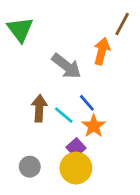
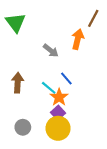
gray arrow: (66, 66) -> (51, 51), size x0.7
brown arrow: (39, 108) -> (18, 83), moved
orange star: (94, 126) -> (59, 97), moved

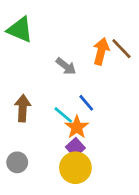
brown line: (93, 18) -> (121, 49), moved, turned -72
green triangle: (16, 23) -> (20, 30), turned -30
gray circle: (23, 127) -> (17, 162), moved

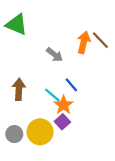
yellow circle: (75, 168) -> (40, 132), moved

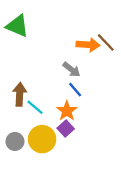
orange arrow: (84, 42) -> (88, 45), turned 80
gray arrow: (55, 55) -> (72, 70), moved
cyan line: (52, 95) -> (35, 107), moved

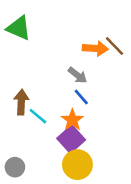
purple square: (66, 129) -> (71, 139), size x1.5
yellow circle: (42, 139) -> (77, 165), moved
gray circle: (15, 141) -> (15, 167), moved

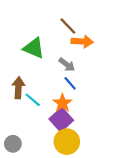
green triangle: (19, 28) -> (34, 48), moved
brown line: (114, 46) -> (68, 26), moved

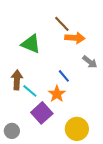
gray arrow: (67, 65) -> (90, 62), moved
purple square: (61, 120) -> (42, 113), moved
yellow circle: (67, 142) -> (77, 129), moved

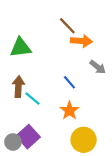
green triangle: (31, 44) -> (21, 47), moved, turned -30
orange star: (57, 94) -> (69, 110), moved
purple square: (42, 113) -> (28, 137), moved

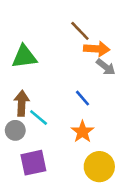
gray arrow: (98, 67) -> (106, 67), moved
purple square: (28, 137) -> (33, 163), turned 30
gray circle: (13, 142) -> (15, 130), moved

